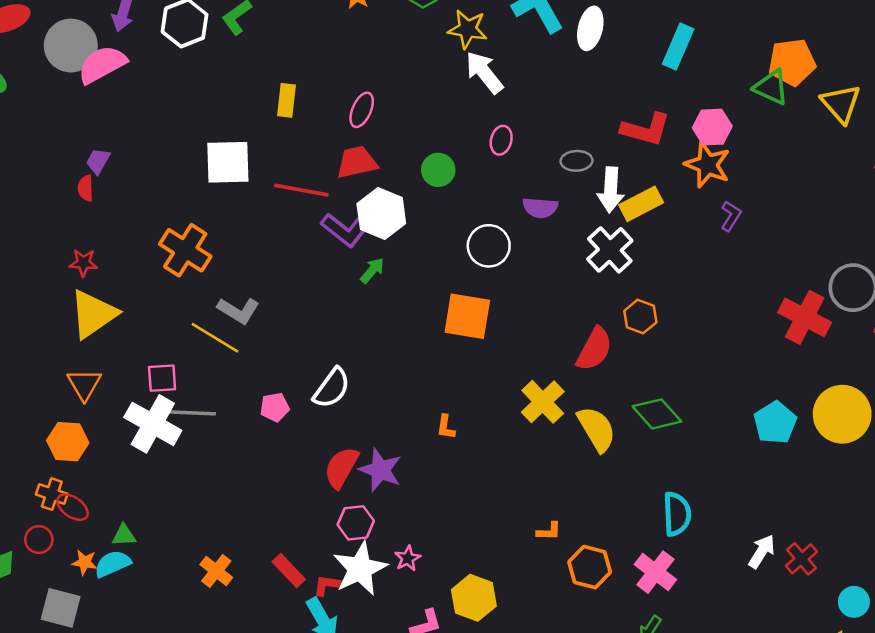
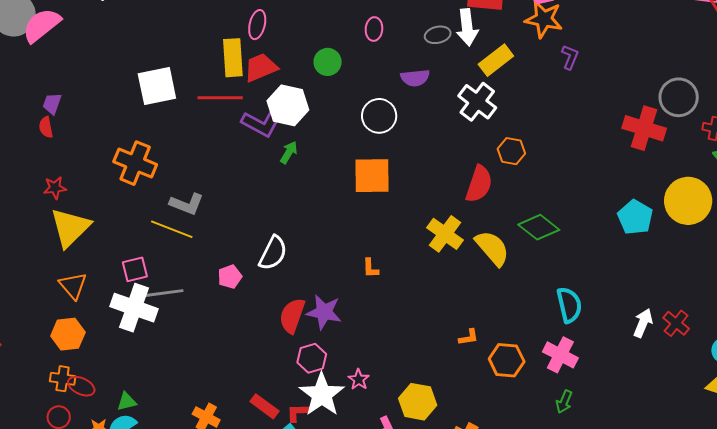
yellow rectangle: (287, 100) -> (233, 58), moved, size x1.4
white arrow: (611, 190) -> (467, 27), moved

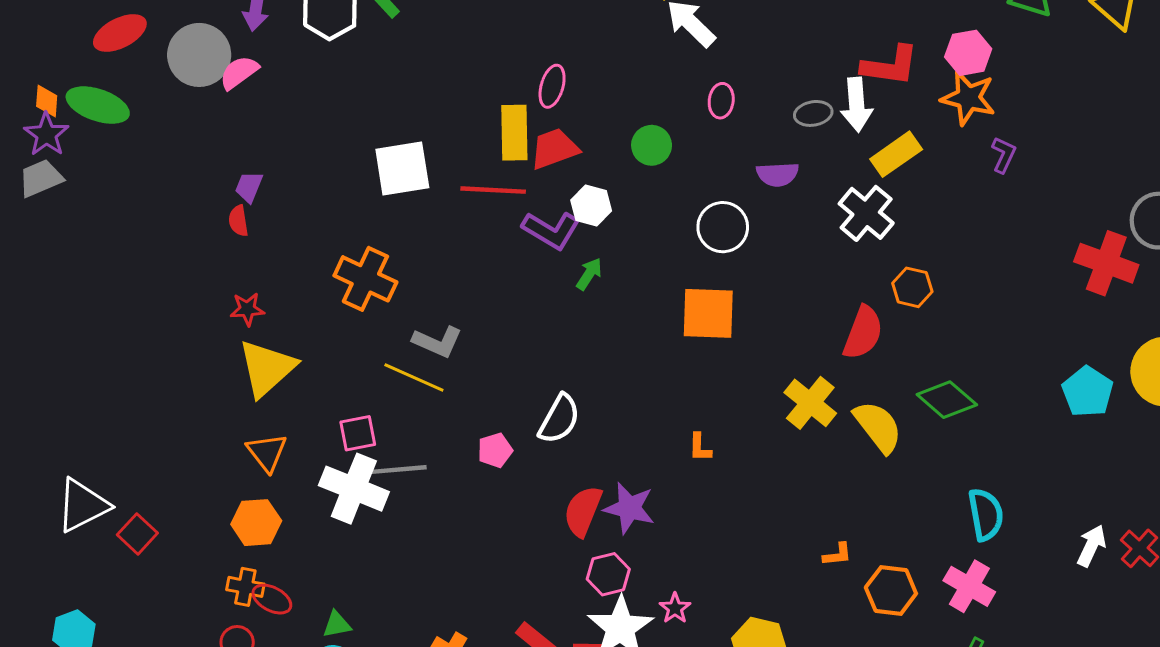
pink semicircle: (42, 25) -> (239, 72), size x0.7
white hexagon: (288, 105) -> (591, 206), size x0.7

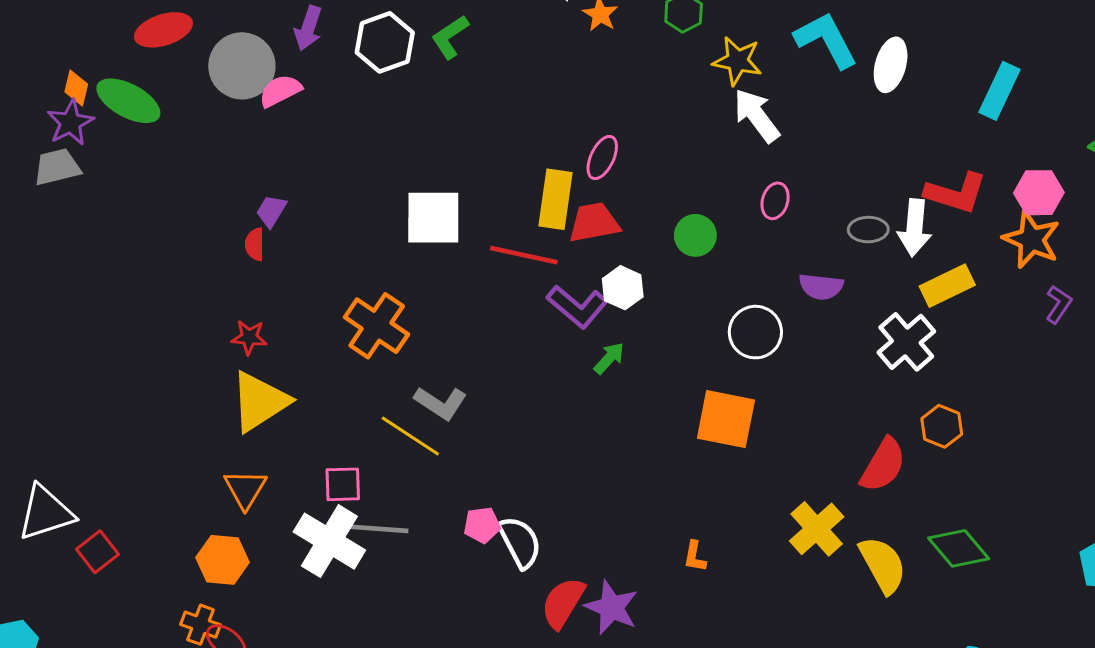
white semicircle: (559, 419) -> (520, 542), moved, turned -66

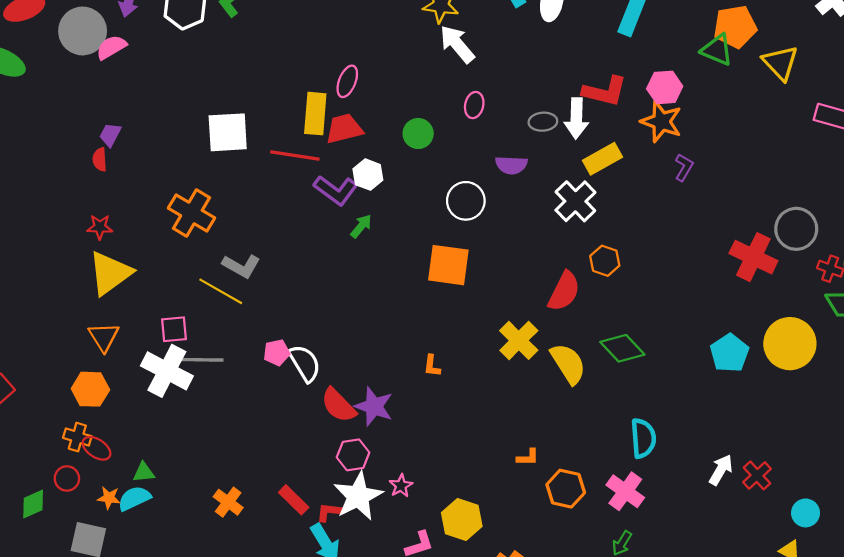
red semicircle: (563, 603) -> (339, 405), turned -72

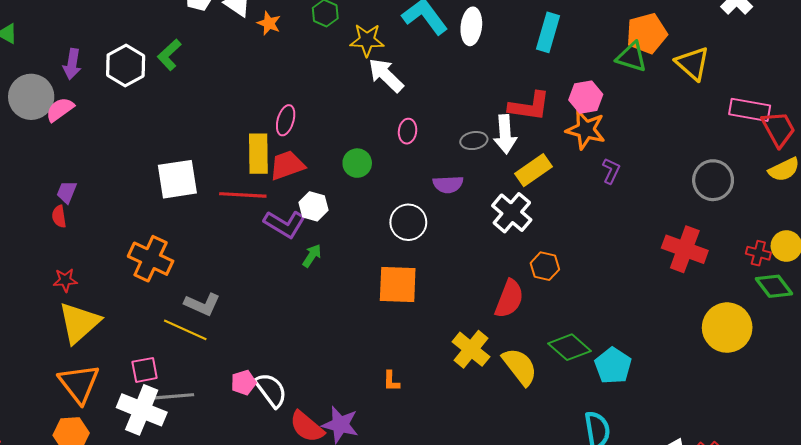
gray circle: (796, 229) -> (713, 180), moved
orange triangle: (104, 337) -> (79, 384), size x1.4
cyan pentagon: (729, 353) -> (613, 366), moved

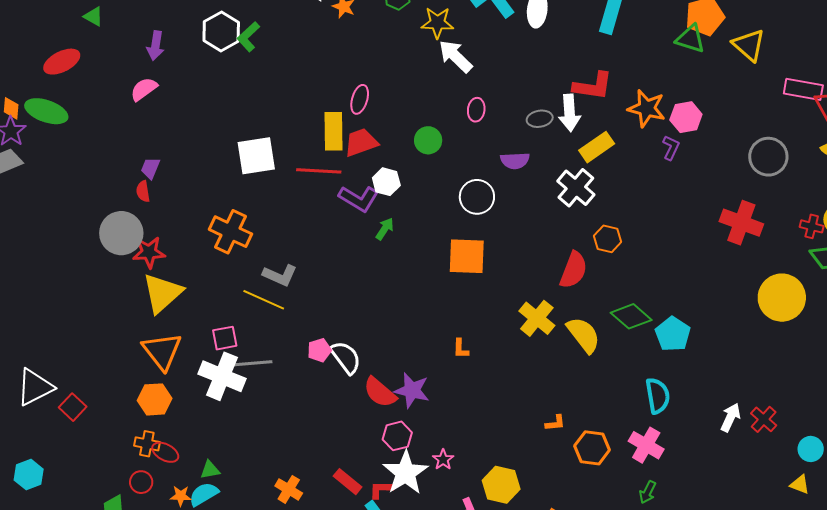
white hexagon: (126, 66) -> (221, 32), moved
gray circle: (31, 97) -> (121, 233), moved
pink hexagon: (586, 97) -> (686, 117), moved
red star: (65, 280) -> (149, 252), size x1.4

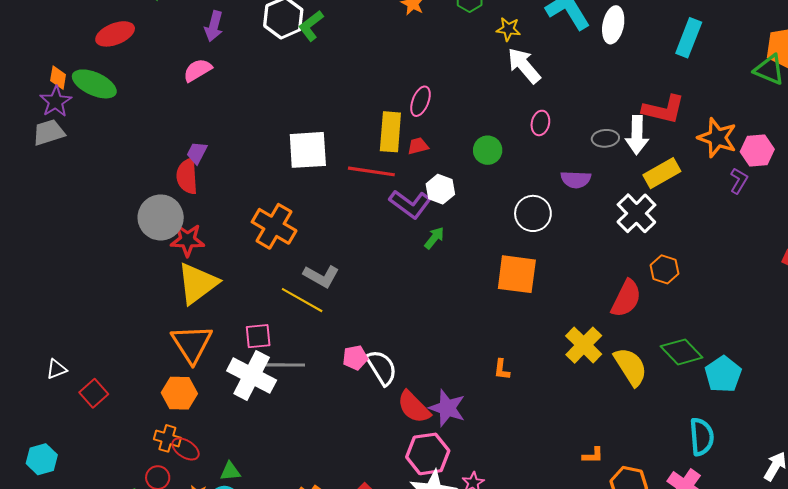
yellow star: (437, 23) -> (508, 29), size x0.7
red trapezoid: (361, 142) -> (418, 146), size x0.6
red semicircle: (143, 191) -> (187, 176), size x1.6
white triangle: (35, 387) -> (56, 369), size x0.5
pink hexagon: (397, 436) -> (428, 454), size x1.4

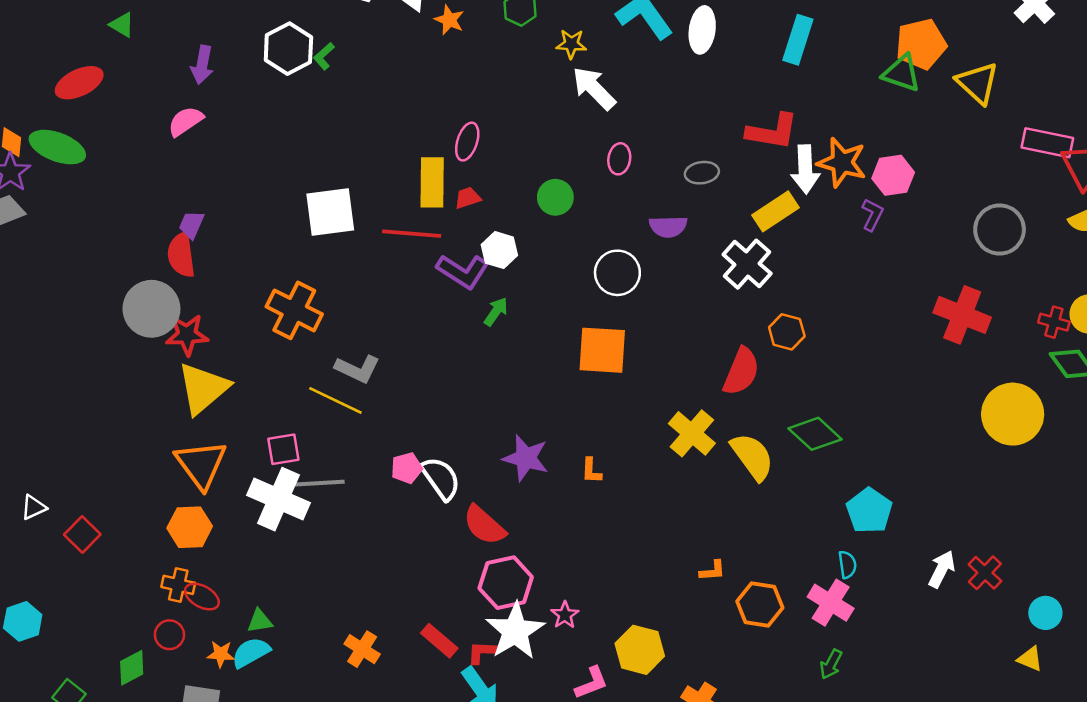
green L-shape: (311, 26) -> (324, 56), size x0.7
white arrow: (637, 135) -> (805, 169), moved
cyan pentagon: (723, 374) -> (869, 511), moved
purple star: (447, 408) -> (526, 458), moved
cyan semicircle: (702, 437) -> (847, 565), moved, size x0.6

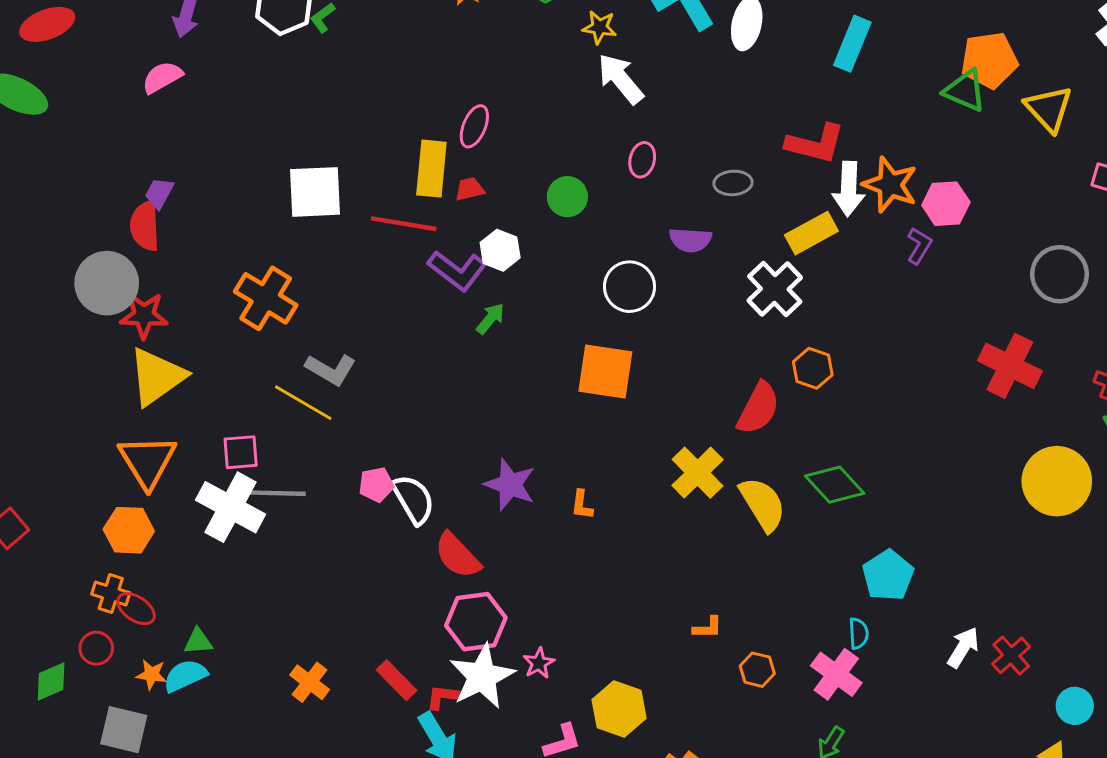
orange hexagon: (760, 604) -> (757, 670), size x0.7

